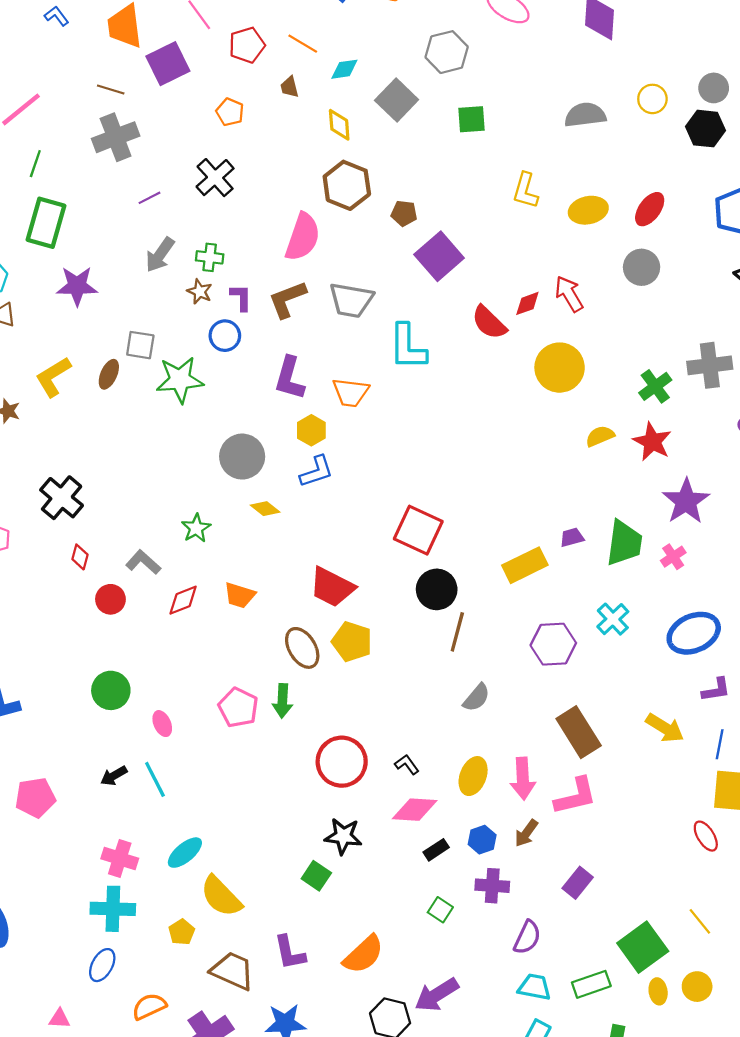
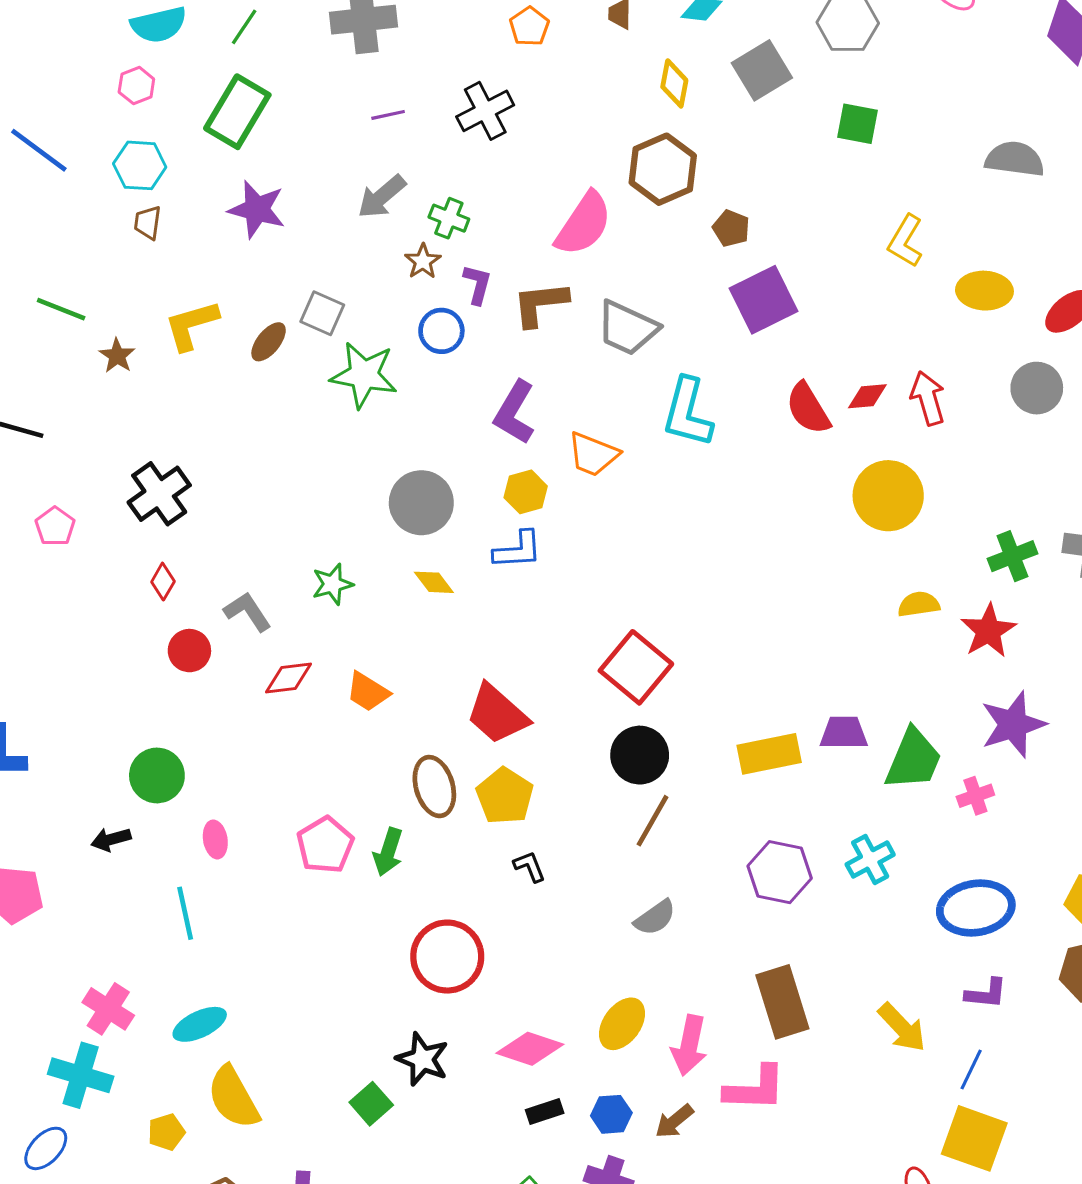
purple trapezoid: (572, 537) -> (844, 733), size x1.4
black L-shape: (407, 765) -> (530, 866), moved
black arrow: (114, 776) -> (111, 839), moved

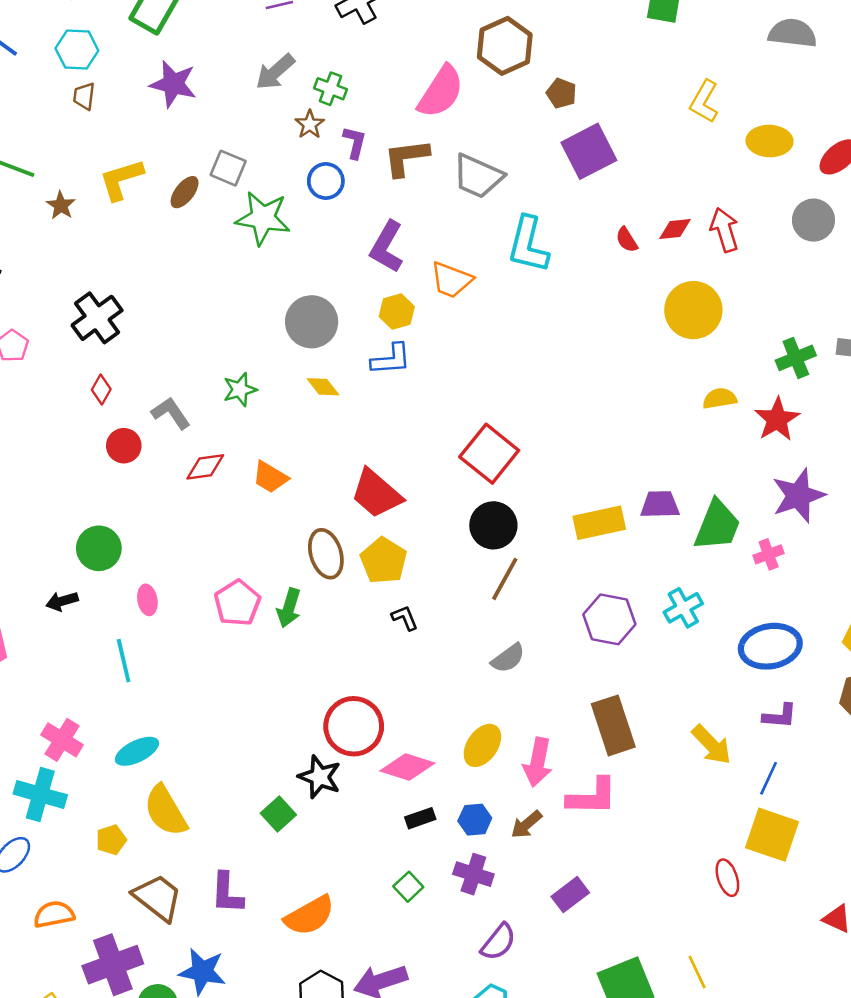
red semicircle: (808, 409) -> (627, 240), size x0.6
red circle: (447, 957) -> (354, 726), moved

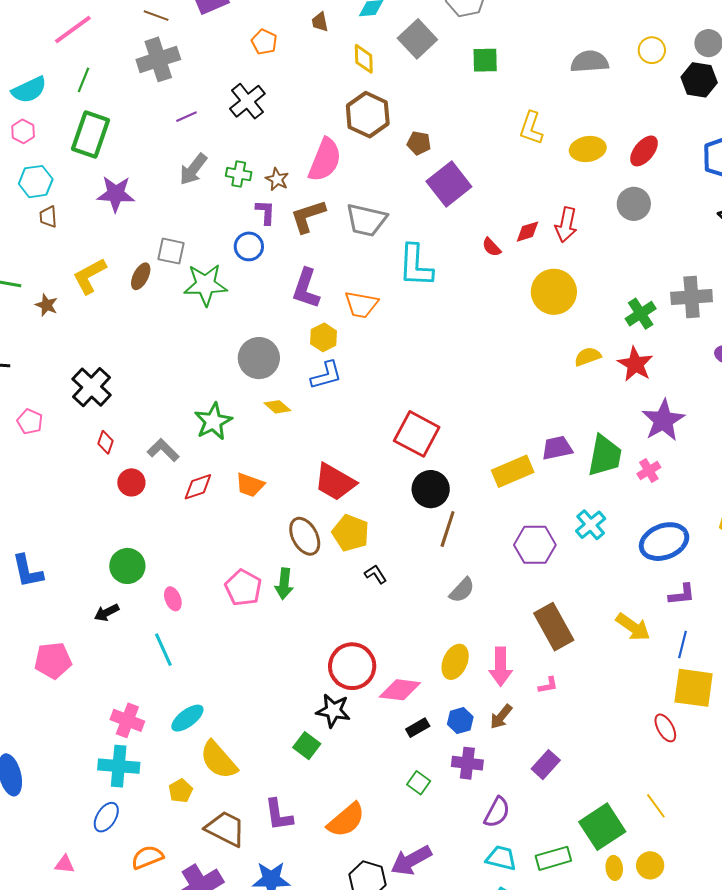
brown star: (310, 124) -> (277, 179), moved
red arrow: (725, 230) -> (566, 225), turned -140
green star: (240, 390) -> (213, 421), size x1.4
pink L-shape: (592, 797) -> (548, 685), size x0.5

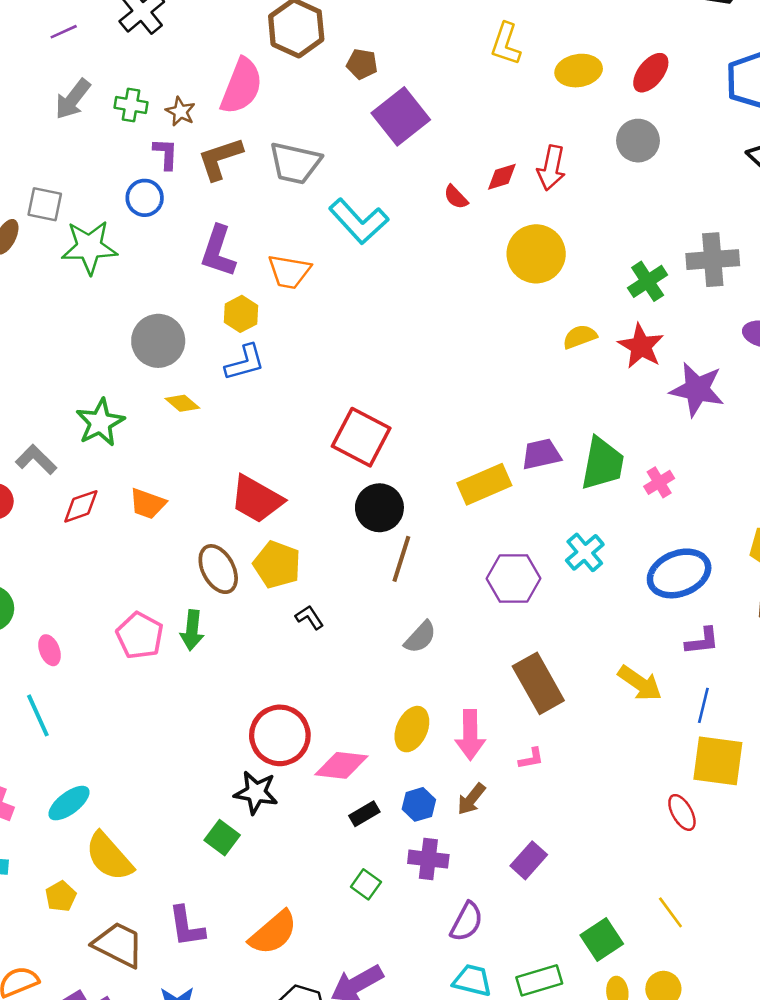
cyan L-shape: (416, 266) -> (359, 221), turned -45
purple star: (663, 420) -> (697, 389), moved, turned -30
green square: (602, 827) -> (602, 940), size x0.7

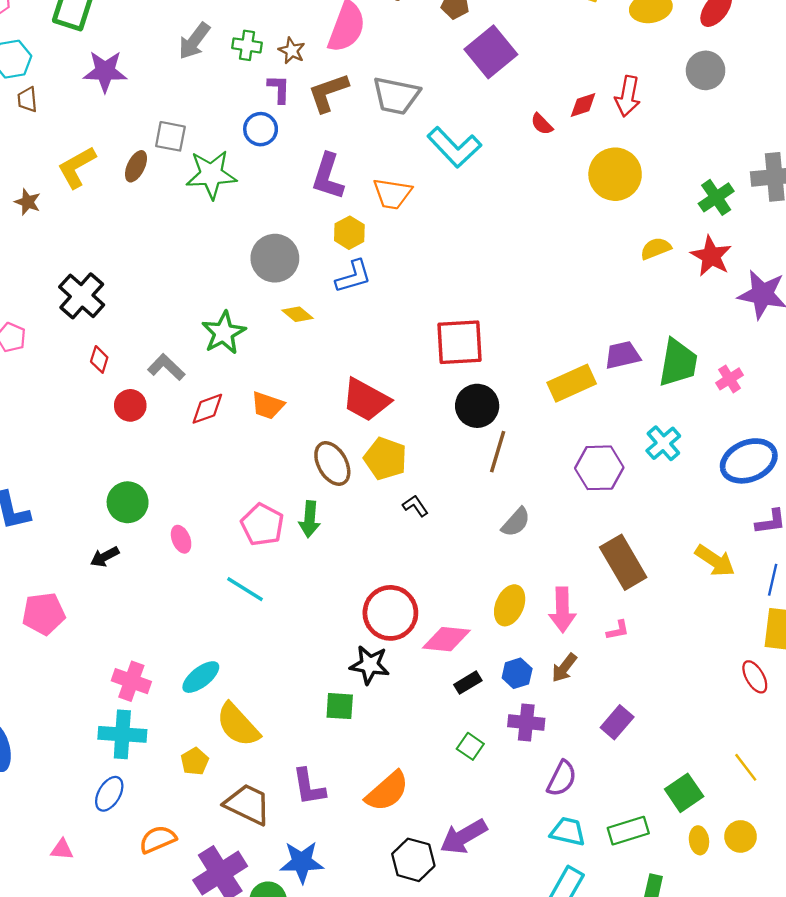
red square: (361, 437) -> (460, 342), turned -30
cyan line: (38, 715) -> (245, 589), moved, turned -33
green square: (222, 838) -> (340, 706), turned -32

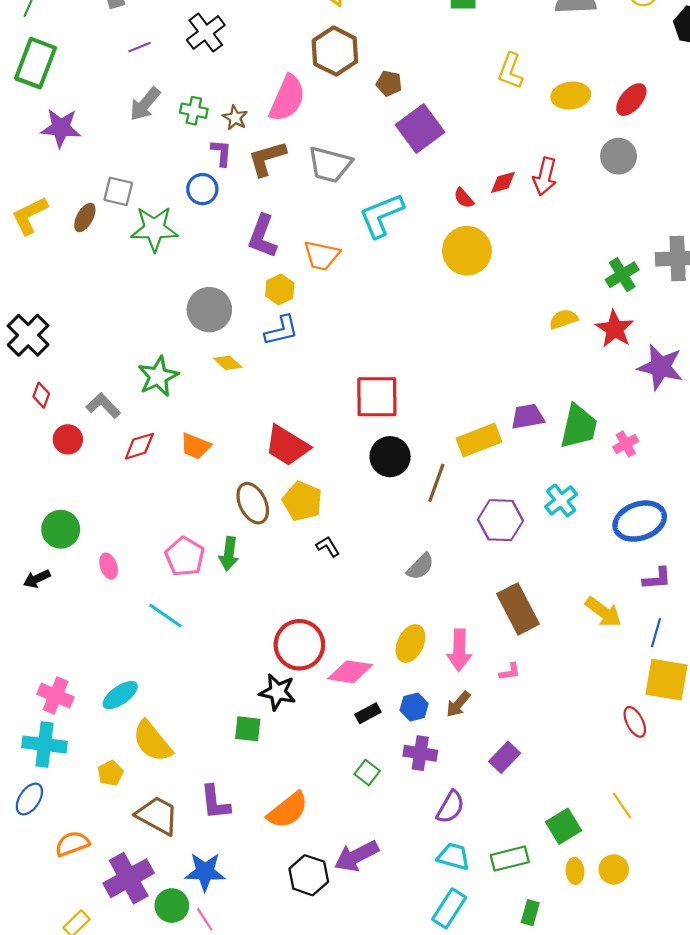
cyan L-shape: (454, 147) -> (381, 215), turned 108
yellow circle: (615, 174) -> (467, 251), moved
brown line: (498, 452) -> (436, 483), moved

